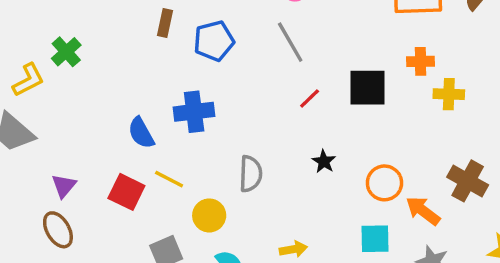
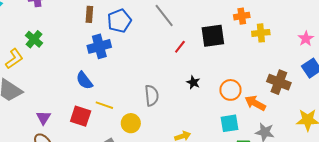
blue cross: (194, 112) -> (99, 46), moved

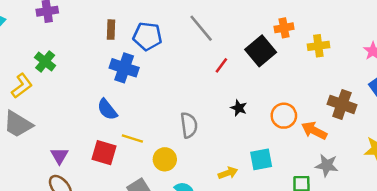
orange cross: (242, 16) -> (284, 28), moved
blue pentagon: (119, 21) -> (147, 36), turned 30
black square: (213, 36) -> (261, 51), turned -30
blue cross: (99, 46) -> (124, 68), turned 35
cyan square: (229, 123) -> (261, 159), moved

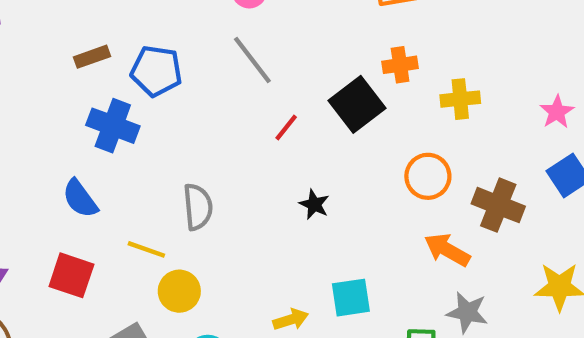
brown rectangle: (111, 30) -> (92, 57), turned 66
orange circle: (284, 116) -> (428, 176), moved
gray semicircle: (189, 125) -> (198, 207), moved
yellow line: (132, 139) -> (146, 249), moved

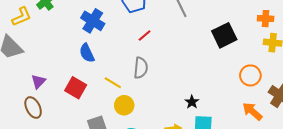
orange cross: (400, 65) -> (266, 19), moved
blue cross: (113, 126) -> (93, 21), moved
red line: (286, 128) -> (145, 36), moved
black star: (314, 204) -> (192, 102), moved

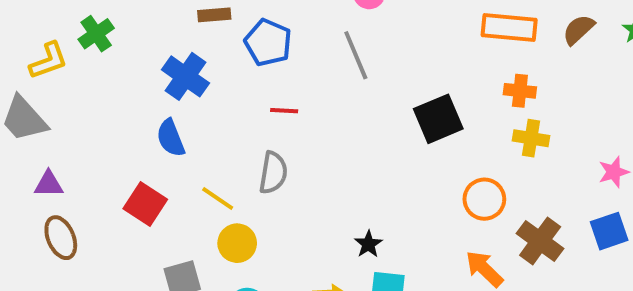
red line: (145, 36) -> (284, 111), turned 40
purple triangle: (38, 81) -> (49, 184), moved, turned 42

